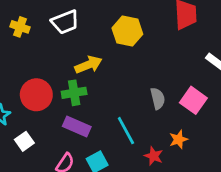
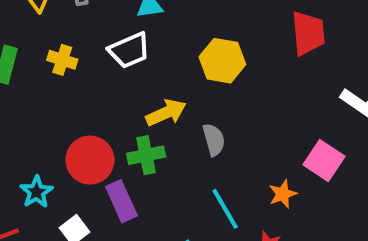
gray semicircle: (158, 98) -> (214, 140), moved
purple rectangle: (77, 127) -> (121, 201), moved, turned 44
orange star: (179, 139) -> (283, 194), moved

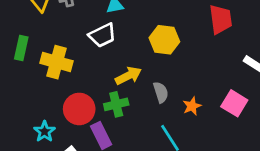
yellow cross: (62, 60) -> (56, 62), moved, size x1.6
orange star: (283, 194) -> (192, 106), moved

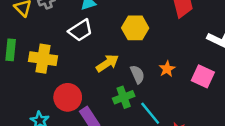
green cross: (116, 104) -> (124, 97), moved
orange star: (192, 106) -> (167, 69), moved

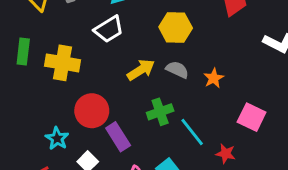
gray semicircle: (137, 74) -> (177, 70), moved, turned -42
pink square: (203, 76) -> (252, 117), moved

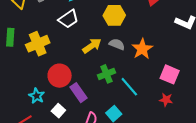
yellow cross: (62, 63) -> (38, 44), turned -30
orange star: (214, 78) -> (142, 49), size x1.5
red star: (226, 154) -> (166, 100), moved

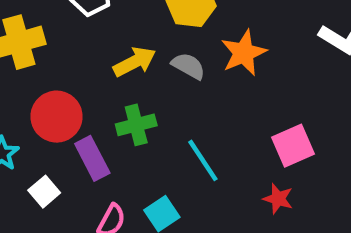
orange star: (142, 49) -> (244, 53), moved
green cross: (107, 74) -> (136, 125), moved
pink square: (170, 74) -> (293, 146), turned 36

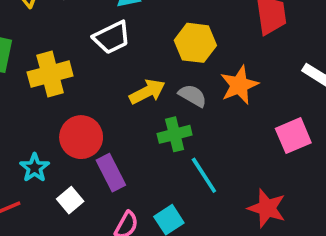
green cross: (136, 125) -> (175, 134), moved
pink square: (293, 146) -> (293, 136), moved
red star: (278, 199) -> (267, 208), size x1.5

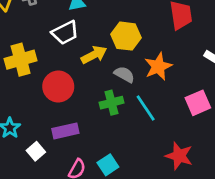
yellow arrow: (147, 92) -> (94, 55), moved
red circle: (81, 137) -> (58, 87), moved
purple rectangle: (111, 173) -> (65, 131), turned -75
cyan line: (204, 175) -> (146, 108), moved

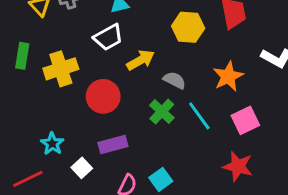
yellow hexagon: (126, 36) -> (188, 27), moved
orange star: (158, 66) -> (228, 76), moved
green cross: (111, 103) -> (162, 112), turned -30
pink square: (198, 103) -> (245, 120), moved

